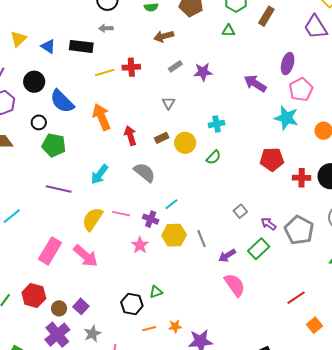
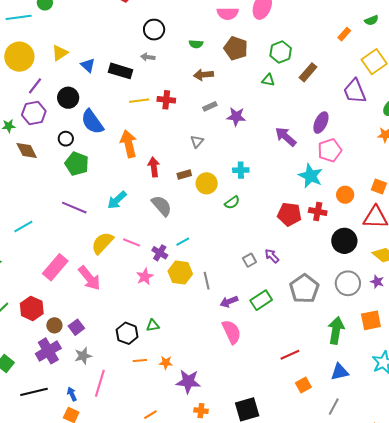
red cross: (302, 178) -> (318, 212), moved
purple arrow: (268, 224) -> (272, 256), moved

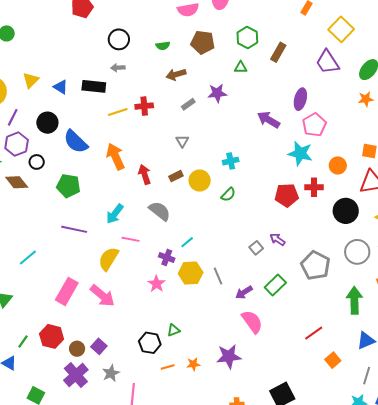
purple star: (236, 117) -> (217, 93), moved
black circle: (66, 139) -> (37, 162), moved
pink line: (132, 242) -> (131, 239), moved
purple star: (188, 382) -> (229, 356), moved

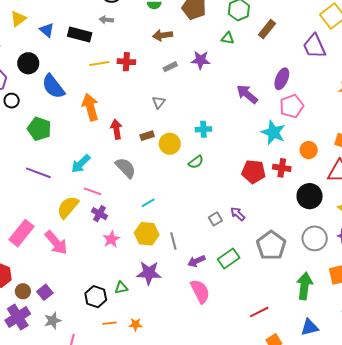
purple cross: (167, 257) -> (99, 214), moved
purple star: (229, 356) -> (149, 273), moved

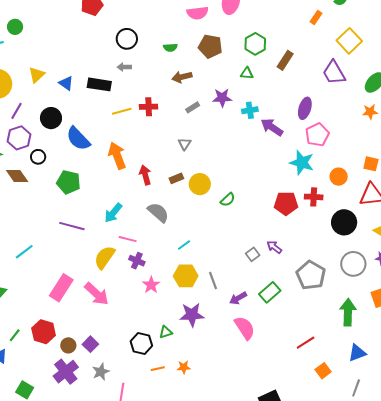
cyan cross: (203, 129) -> (250, 110), moved

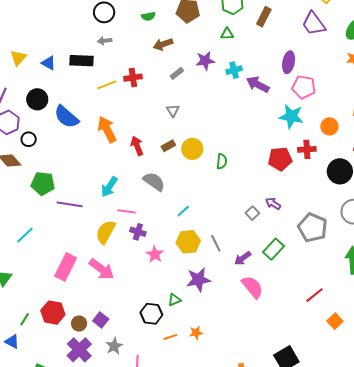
pink pentagon: (317, 135) -> (304, 87), turned -30
green pentagon: (68, 182) -> (43, 183), moved
green semicircle: (228, 200) -> (222, 161), turned -35

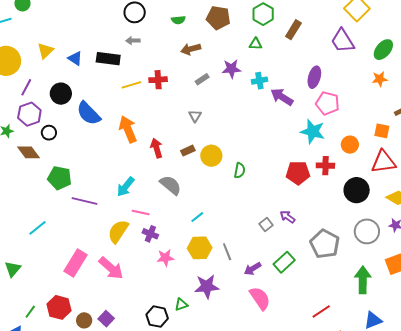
pink star: (155, 254) -> (165, 258), turned 30

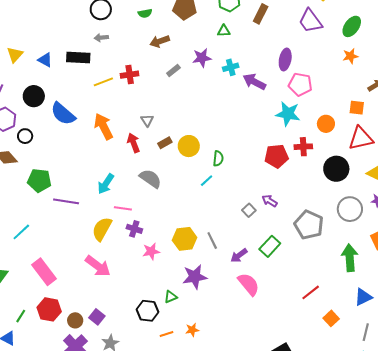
gray triangle: (195, 116) -> (147, 120), moved
cyan line: (197, 217) -> (207, 181), moved
pink rectangle: (75, 263) -> (44, 272), moved, turned -64

